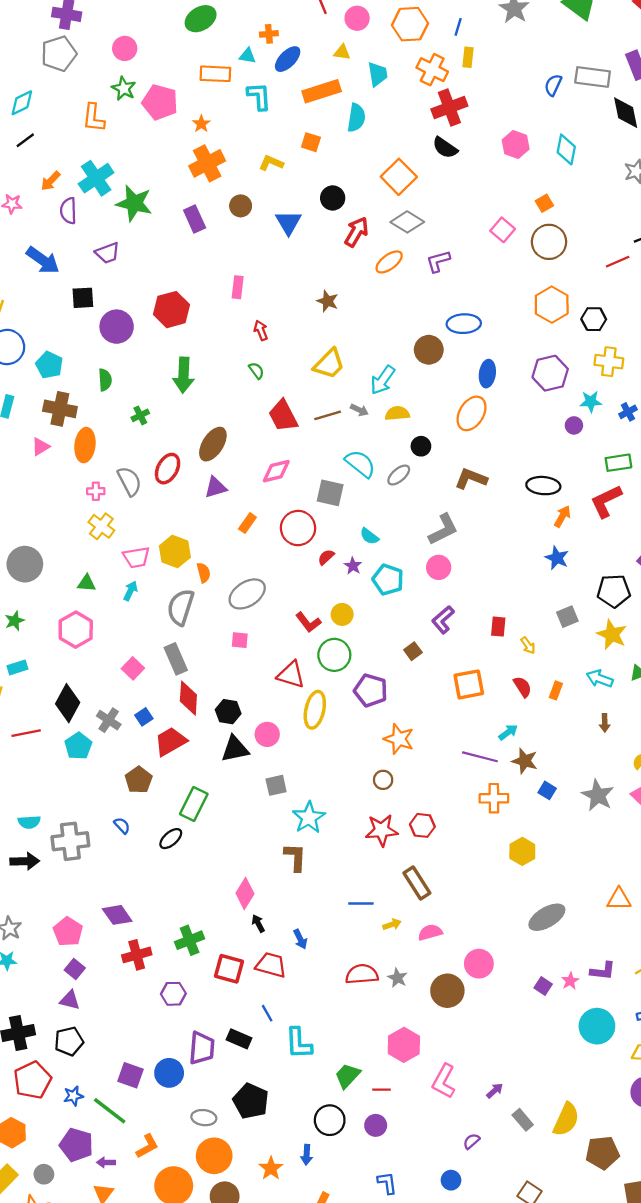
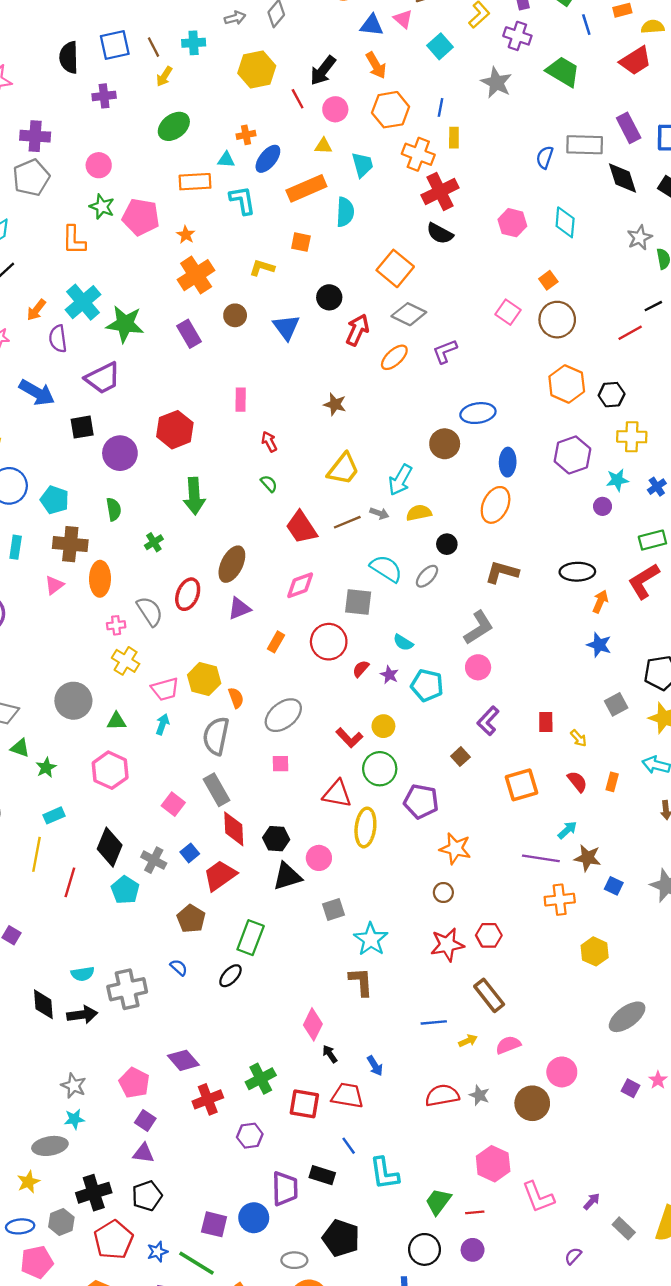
purple trapezoid: (108, 253) -> (103, 378), size x1.4
gray circle: (25, 564) -> (73, 701), moved
red line: (26, 733) -> (70, 882), turned -56
pink L-shape: (444, 1081) -> (538, 1197), turned -44

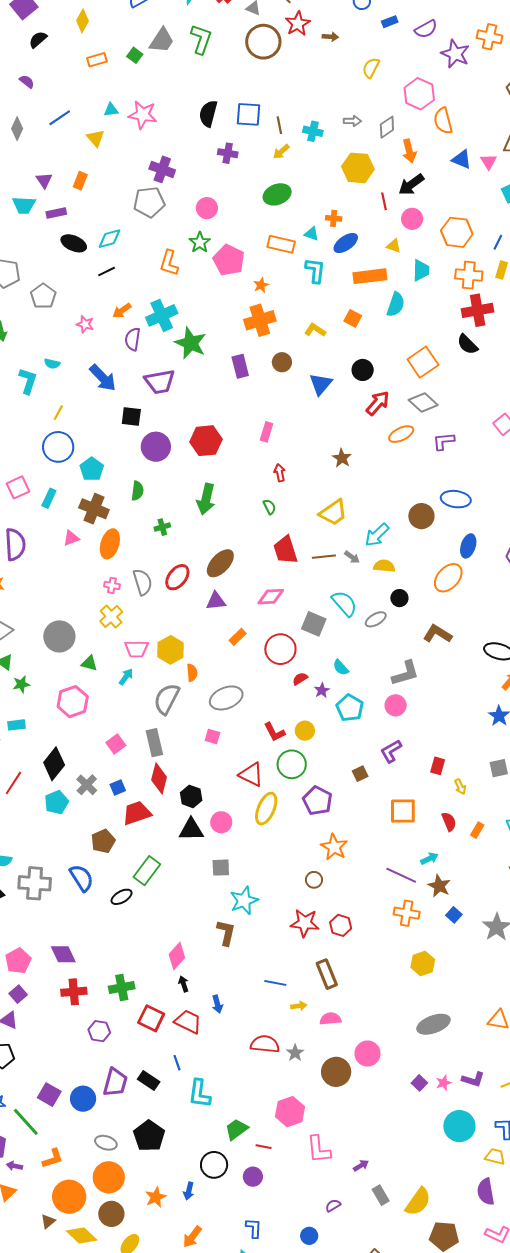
orange arrow: (376, 65) -> (409, 151), moved
orange cross: (418, 154) -> (469, 275), turned -32
blue semicircle: (179, 967) -> (82, 878), size x1.8

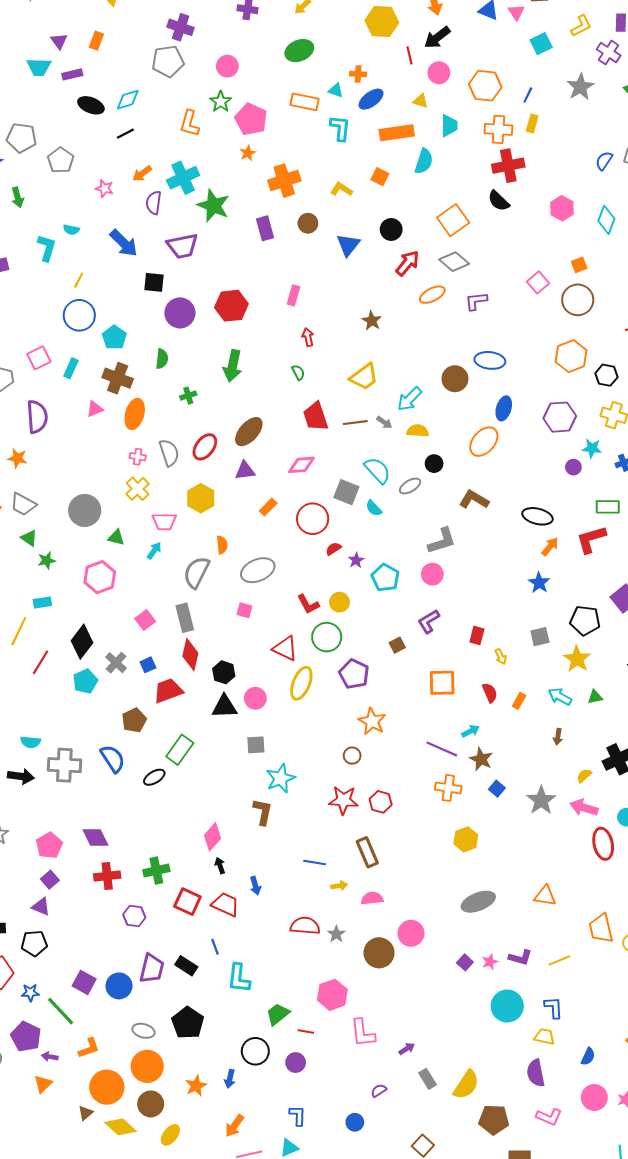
orange star: (261, 285) -> (248, 153), moved
yellow hexagon: (171, 650) -> (201, 498), moved
cyan semicircle: (341, 667) -> (374, 508), moved

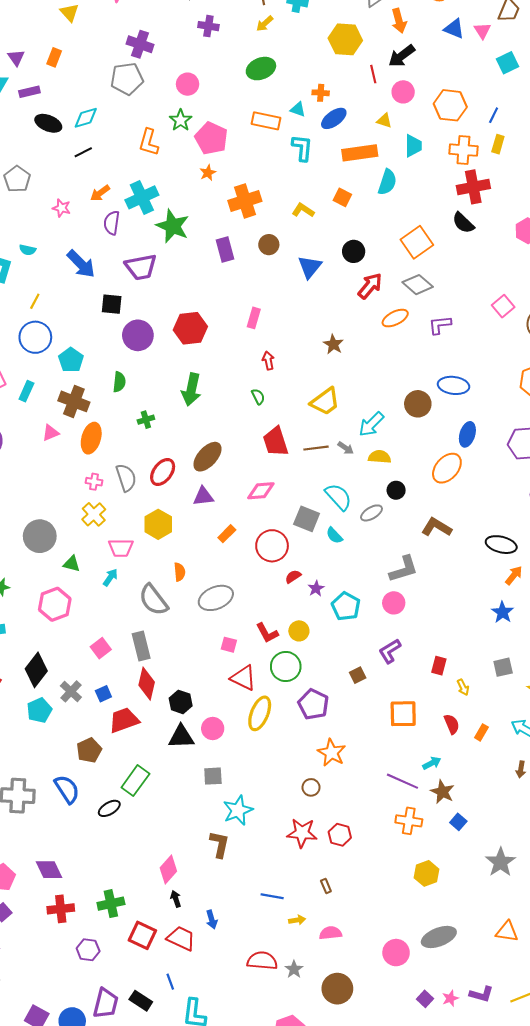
gray semicircle: (196, 572) -> (153, 600), turned -64
pink square: (244, 610) -> (229, 645), moved
gray star: (541, 800) -> (501, 862), moved
brown rectangle: (367, 852) -> (326, 886), size x0.5
pink circle: (411, 933) -> (396, 953), moved

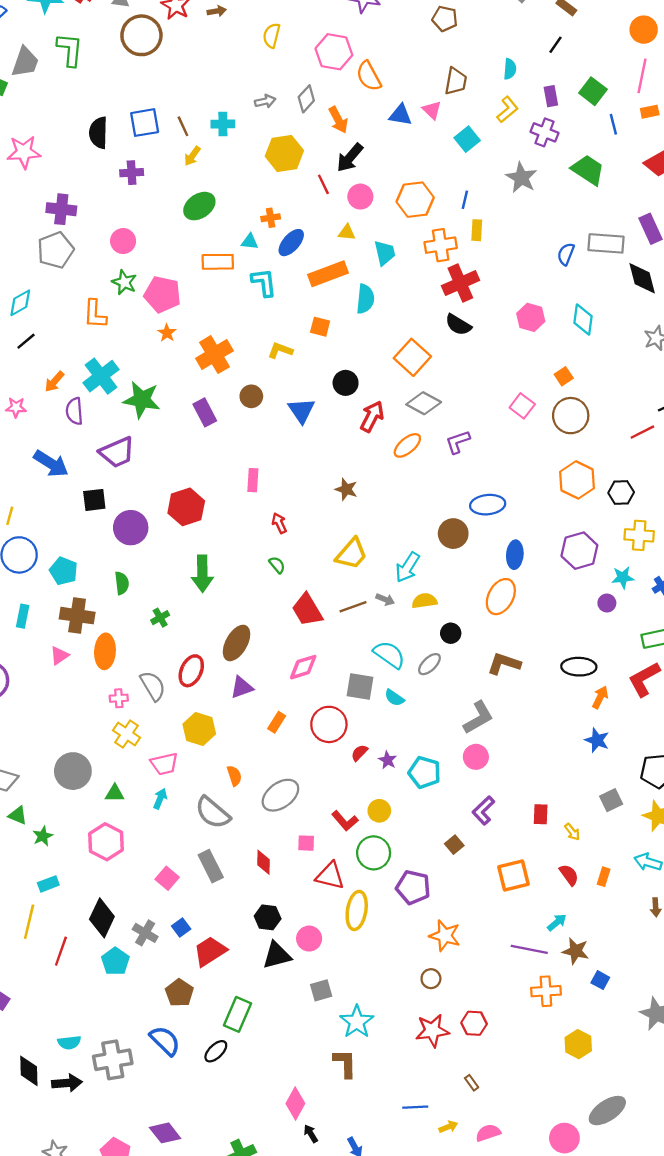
red diamond: (147, 684) -> (263, 862), moved, size x0.7

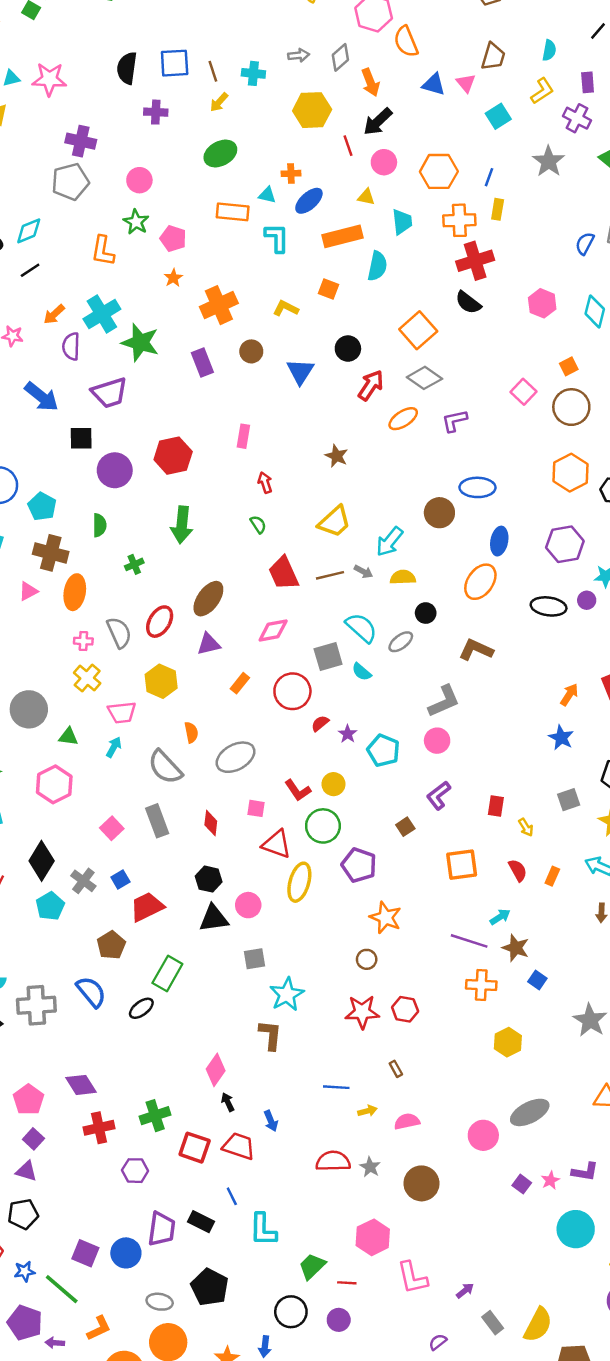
pink pentagon: (162, 294) -> (173, 238), size x0.7
black ellipse: (579, 667) -> (549, 606), moved
gray square: (360, 686) -> (328, 656), turned -32

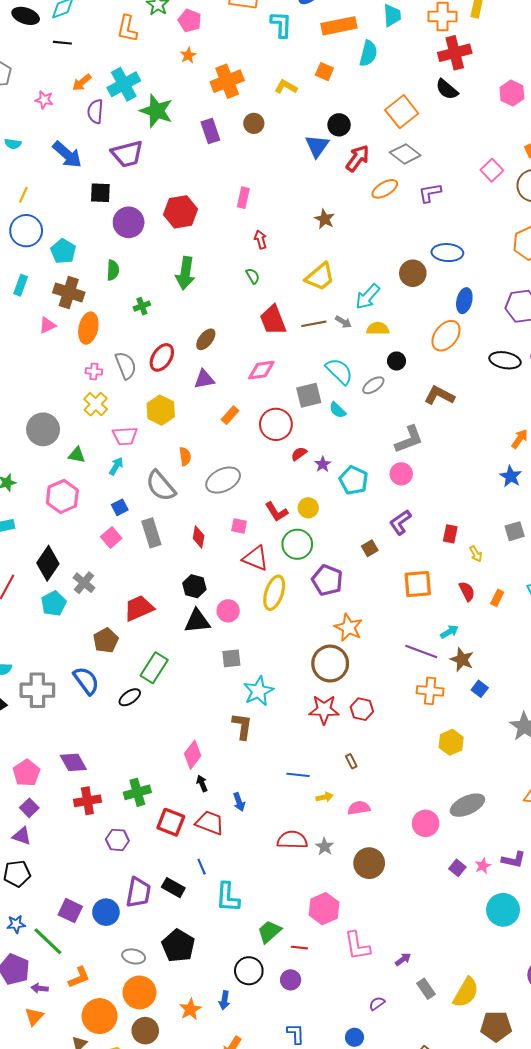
black line: (30, 270) -> (62, 43), turned 36
blue triangle: (300, 371) -> (317, 146), moved
brown ellipse: (208, 599) -> (206, 339), size x0.7
blue square: (120, 880) -> (120, 507), moved
brown circle: (367, 959) -> (330, 664), size x2.0

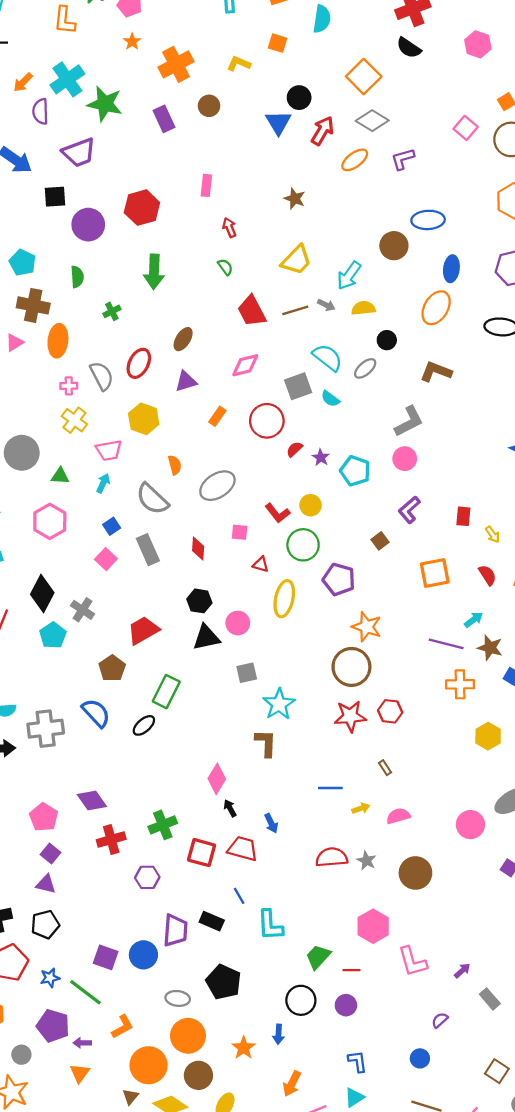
red triangle: (256, 558) -> (261, 564), size x0.6

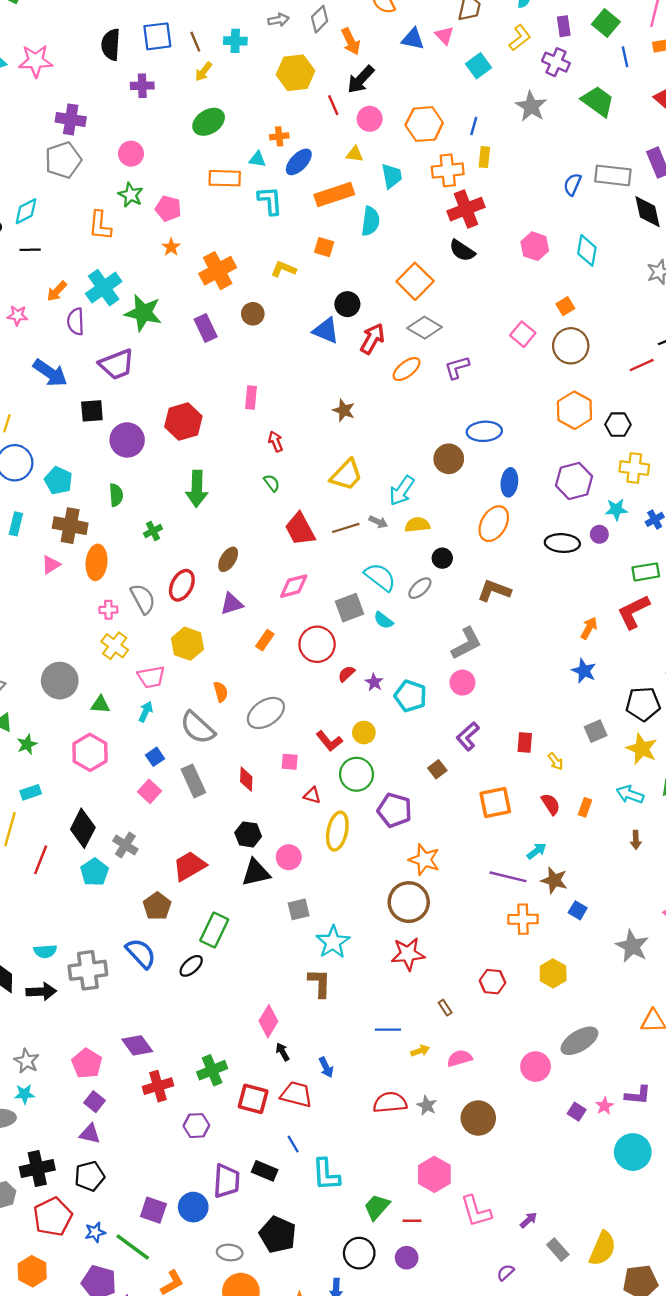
blue triangle: (278, 122) -> (326, 331), turned -36
red hexagon: (390, 711) -> (492, 982), moved

